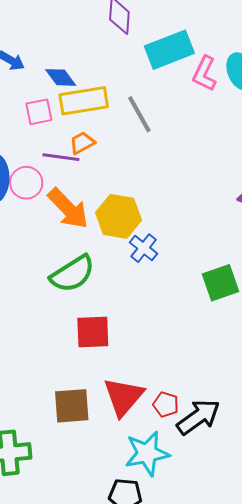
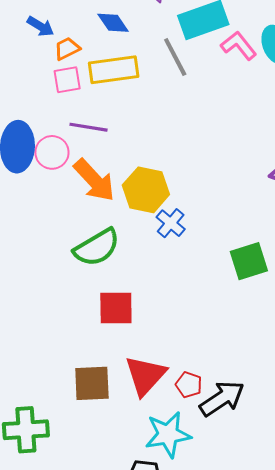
pink L-shape: (204, 74) -> (239, 46), turned 114
blue diamond: (61, 77) -> (113, 23), moved
gray line: (139, 114) -> (175, 57), moved
orange trapezoid: (82, 143) -> (67, 48), moved

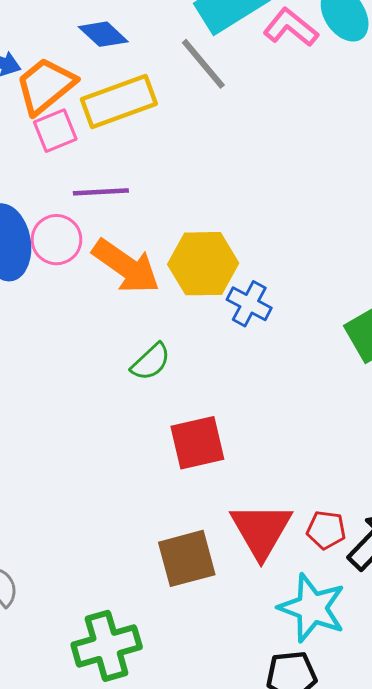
orange trapezoid: (67, 48) -> (45, 86), size x1.6
green semicircle: (97, 247) -> (151, 362), size x0.6
cyan star: (168, 434) -> (312, 608), turned -30

